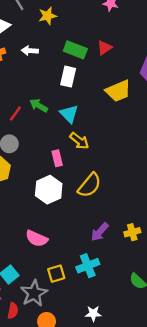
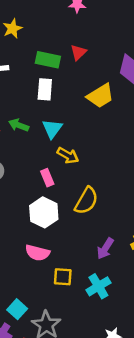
cyan triangle: (69, 114) -> (52, 129), turned 30
pink semicircle: (37, 239) -> (37, 253), moved
yellow square: (56, 274) -> (63, 277), moved, turned 30

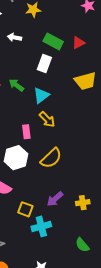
yellow square: (63, 277) -> (25, 209), moved

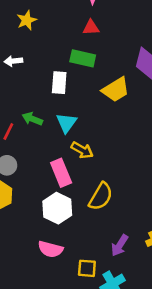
green rectangle: (53, 41) -> (83, 58), moved
red triangle: (78, 43) -> (91, 27), moved, turned 40
pink rectangle: (26, 132) -> (61, 173), size x1.5

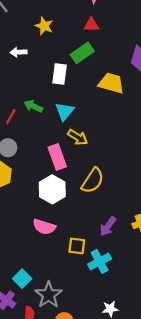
yellow star: (27, 20) -> (44, 26), moved, turned -30
green rectangle: (83, 58) -> (82, 53), turned -50
yellow trapezoid: (116, 90) -> (111, 83), turned -136

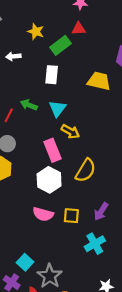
green rectangle: (82, 53) -> (60, 45), moved
yellow square: (77, 246) -> (71, 216), moved

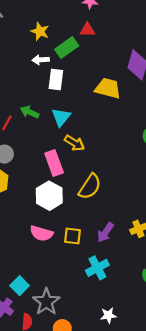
white arrow: (13, 56) -> (41, 60), moved

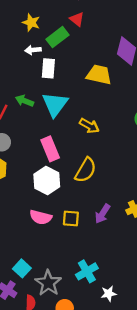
red triangle: (87, 30) -> (77, 19), turned 42
cyan triangle: (61, 117) -> (55, 104), size x1.4
yellow arrow: (75, 143) -> (89, 126), moved
cyan cross: (97, 268) -> (87, 271), moved

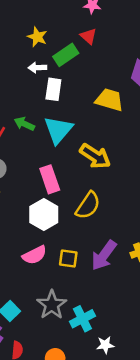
yellow arrow: (89, 126) -> (95, 156), size x1.4
purple arrow: (102, 214) -> (104, 255), size x1.4
pink semicircle: (41, 217) -> (35, 255), turned -45
gray star: (48, 283) -> (52, 305), moved

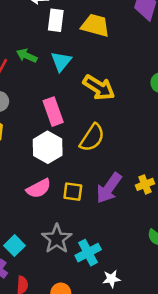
yellow trapezoid: (109, 100) -> (95, 25), moved
cyan triangle: (58, 130) -> (61, 61), size x0.7

